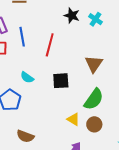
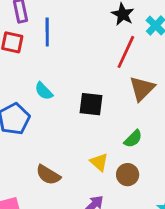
red line: (50, 45) -> (126, 52), moved
green semicircle: (94, 99) -> (133, 139), size x0.6
brown semicircle: (25, 136) -> (48, 175), moved

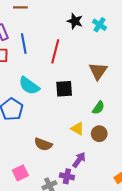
red line: (126, 52) -> (55, 51), moved
cyan semicircle: (44, 91) -> (29, 86), size x1.5

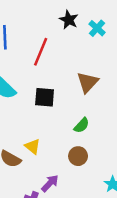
yellow triangle: (77, 129) -> (33, 146), moved

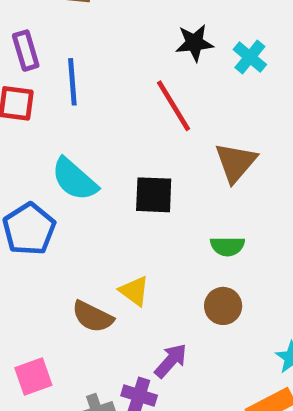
black star: (69, 20) -> (194, 43), turned -30
red line: (41, 52) -> (174, 106), moved, turned -52
green semicircle: (82, 125) -> (228, 246), turned 49

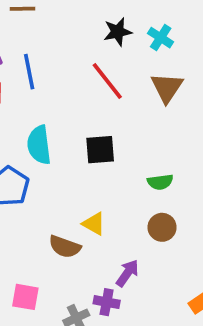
brown triangle: (236, 162) -> (167, 88), moved
cyan semicircle: (74, 179) -> (39, 145), turned 48
pink square: (33, 376) -> (25, 297), turned 36

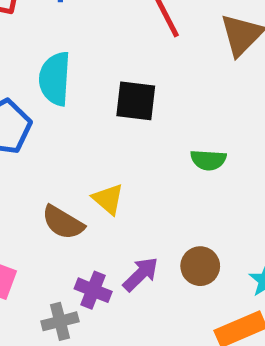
brown circle: (162, 227) -> (200, 266), moved
purple cross: (107, 302) -> (93, 290), moved

